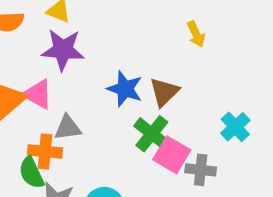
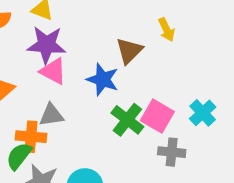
brown triangle: (164, 92) -> (129, 51), moved
pink triangle: (38, 94) -> (53, 71), moved
pink square: (172, 155) -> (157, 116), moved
green semicircle: (31, 173) -> (19, 156), turned 64

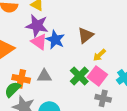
yellow arrow: (167, 30) -> (100, 55), moved, turned 64
blue star: (103, 79) -> (55, 40), moved
gray triangle: (51, 115) -> (44, 76), moved

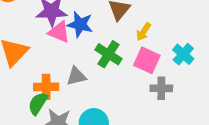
green cross: (79, 76) -> (109, 54), moved

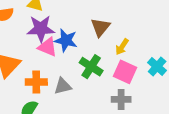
orange cross: (46, 87) -> (36, 82), moved
gray cross: (161, 88) -> (121, 99), moved

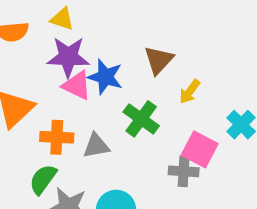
pink square: (125, 72) -> (200, 149), moved

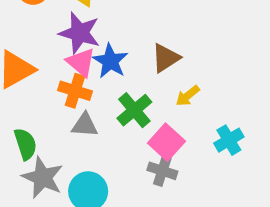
orange cross: (57, 137) -> (75, 91), moved
pink square: (200, 149) -> (166, 142), moved
green semicircle: (43, 179) -> (25, 144), turned 112

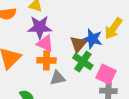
brown triangle: (166, 58) -> (78, 44), moved
blue star: (110, 61) -> (92, 39), moved
yellow arrow: (188, 96) -> (113, 28), moved, size x1.5

